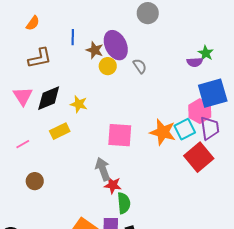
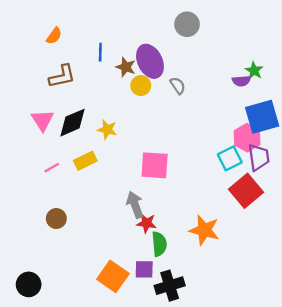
orange star: (163, 132) -> (204, 230), moved
pink line: (23, 144) -> (52, 168), moved

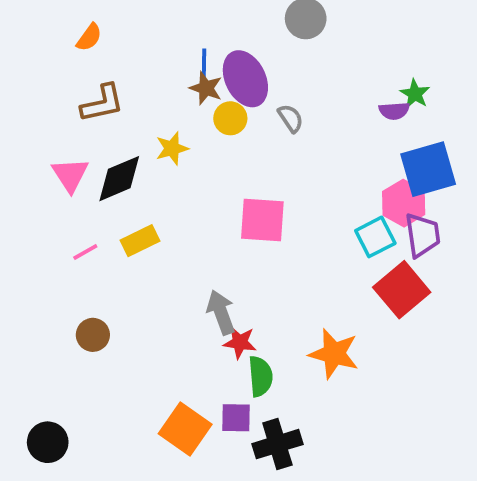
blue line: (100, 52) -> (204, 64), moved
yellow star: (107, 129) -> (172, 148), moved, turned -30
pink square: (155, 165) -> (262, 220), moved

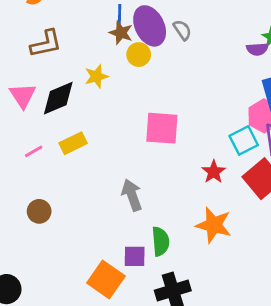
gray semicircle: (291, 118) -> (182, 30), moved
red star: (240, 342) -> (214, 172), moved, turned 30
purple square: (236, 418) -> (135, 256), moved

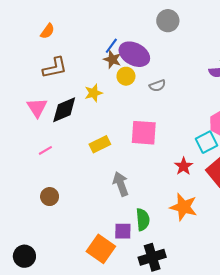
blue line: (120, 15) -> (111, 46), turned 35
purple ellipse: (150, 26) -> (134, 54), turned -36
gray semicircle: (182, 30) -> (157, 86), moved, turned 105
yellow rectangle: (73, 143) -> (100, 144), moved

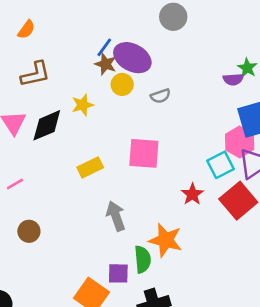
pink line: (45, 150) -> (15, 184), moved
orange star: (184, 207) -> (166, 240), moved

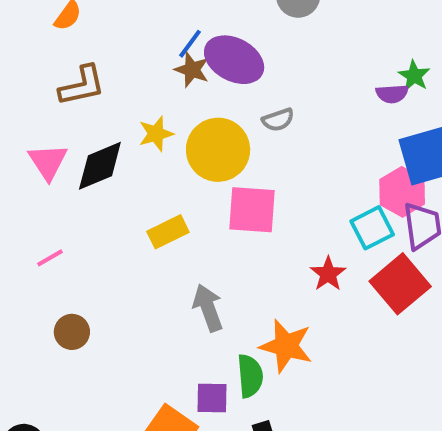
yellow circle: (122, 84) -> (218, 150), moved, size x1.8

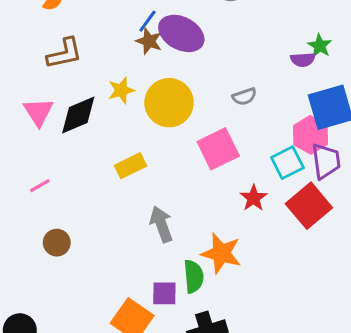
gray semicircle: (278, 120) -> (244, 96), moved
pink square: (252, 210) -> (218, 149), moved, turned -30

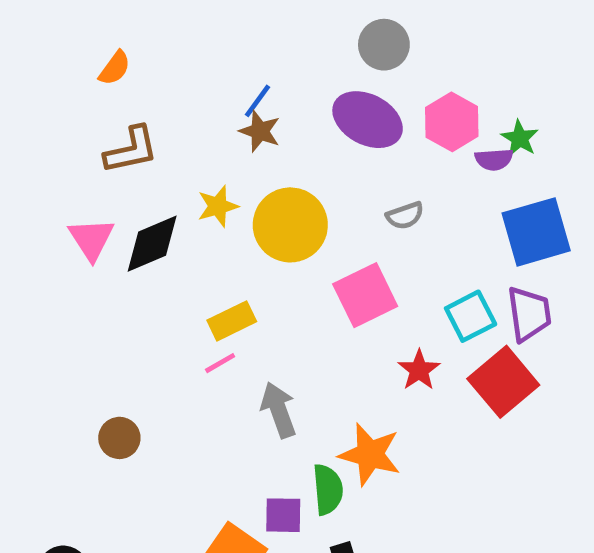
purple ellipse: (181, 33) -> (368, 120), moved
pink hexagon: (310, 135) -> (452, 122), moved
pink line: (40, 186) -> (220, 363), moved

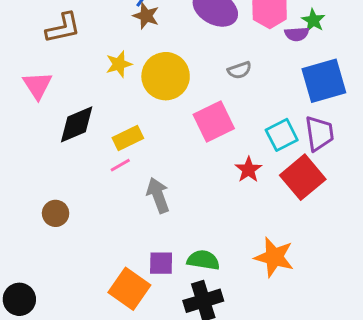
black diamond: (152, 244) -> (77, 124), moved
orange star: (370, 454) -> (274, 257), moved
green semicircle: (328, 489) -> (203, 260), moved, turned -76

